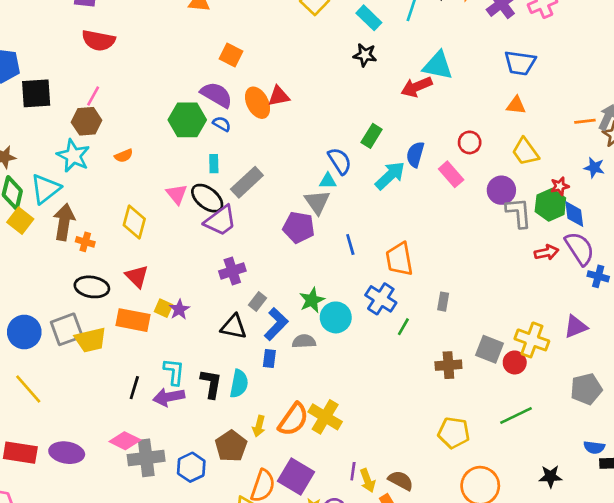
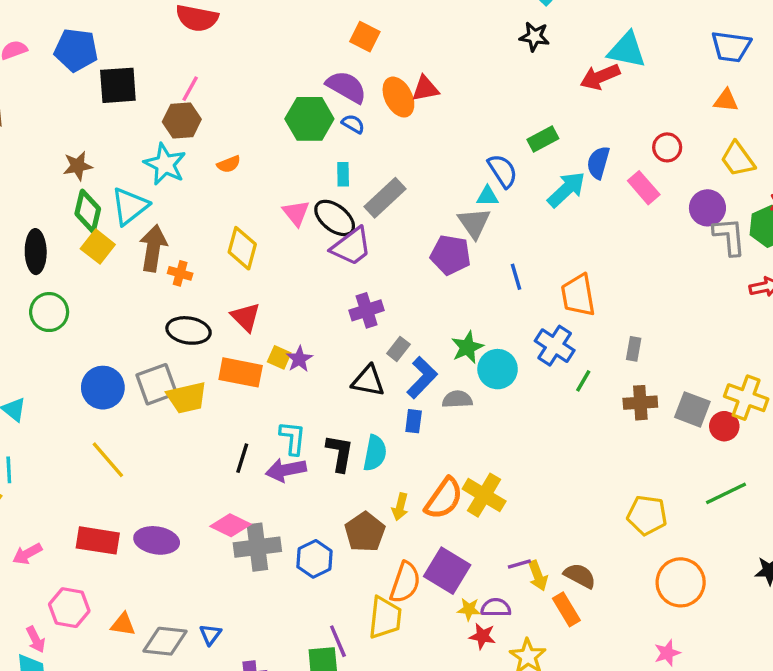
green rectangle: (372, 136) -> (543, 139), turned 30
brown cross: (448, 365) -> (640, 403), moved
purple line: (353, 471) -> (519, 564), turned 66

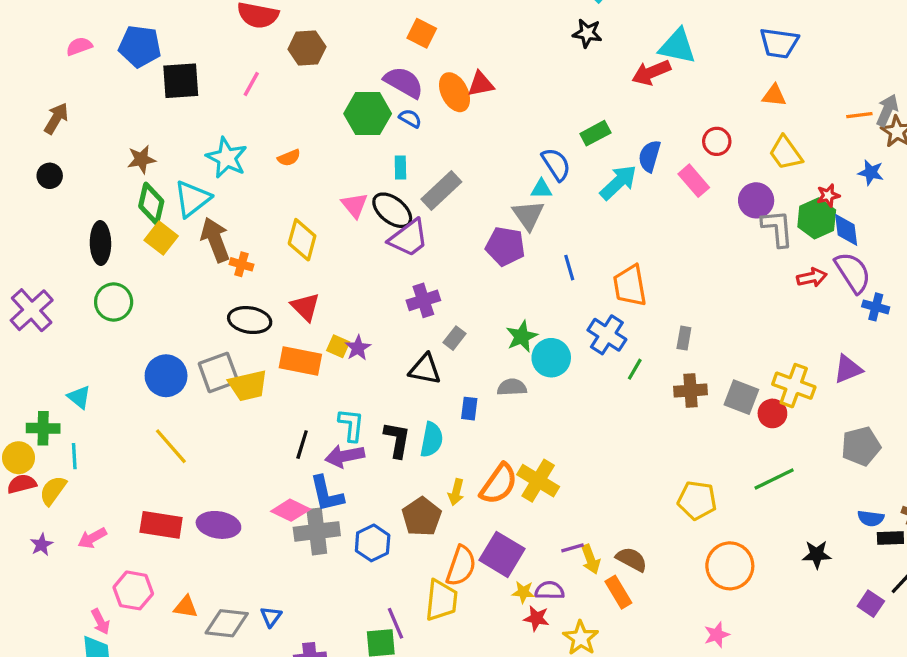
brown hexagon: (182, 121) -> (307, 48), moved
brown arrow: (153, 248) -> (215, 240), turned -30
blue L-shape: (422, 378) -> (327, 494), moved, turned 123

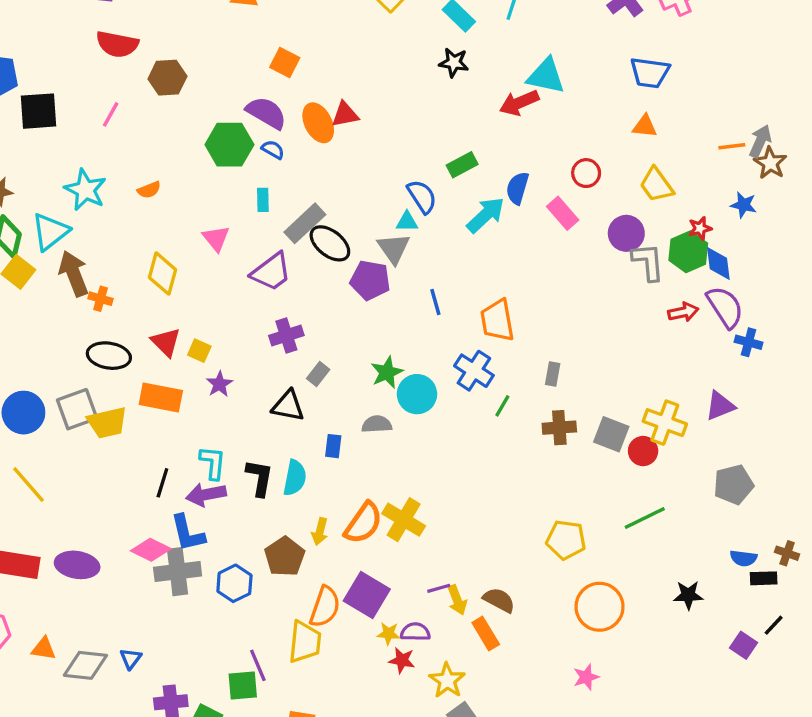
black ellipse: (392, 210) -> (330, 243), moved
yellow square: (338, 346) -> (199, 351), moved

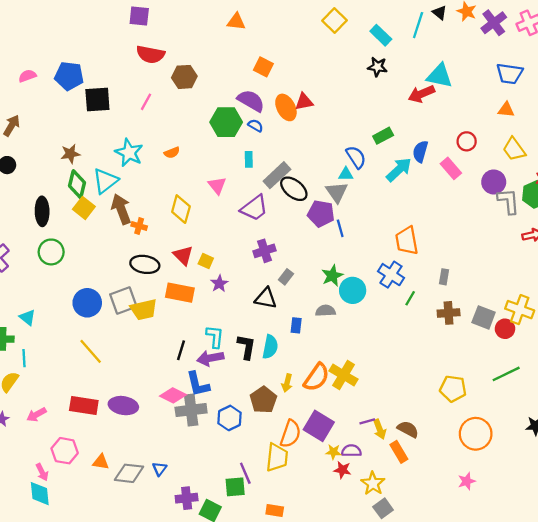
blue line: (435, 302) -> (340, 228), moved

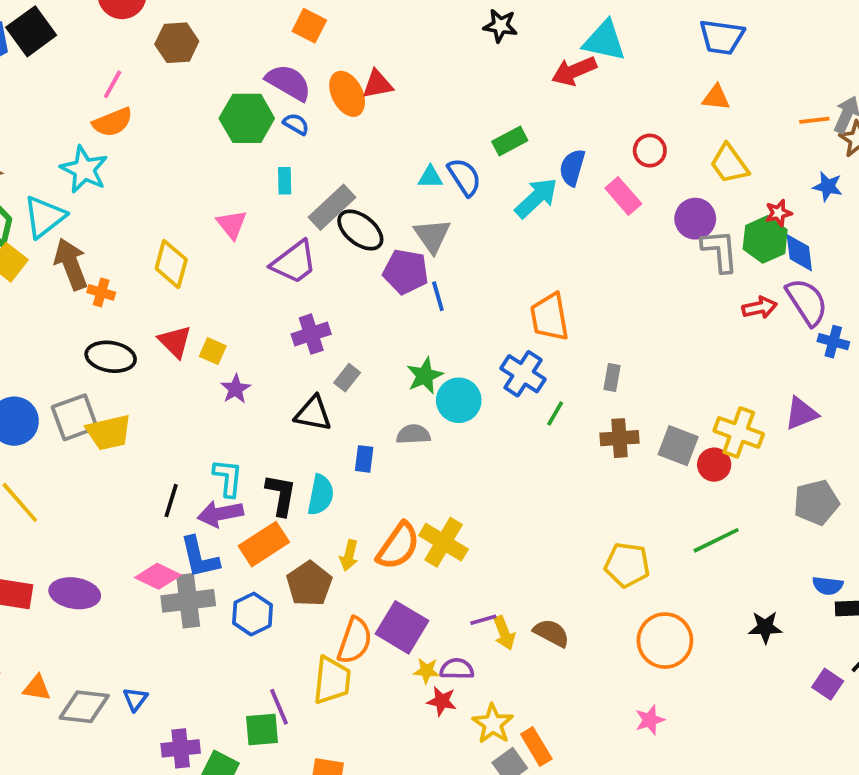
black square: (97, 100) -> (31, 31), moved, turned -32
orange semicircle: (172, 153) -> (113, 122), moved, size x1.5
cyan triangle: (346, 174) -> (430, 177), moved
orange rectangle: (180, 293) -> (264, 544), moved, turned -44
orange rectangle: (399, 452) -> (536, 746), moved

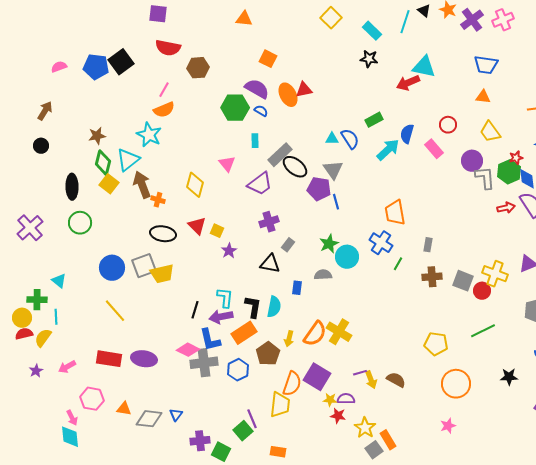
green square: (262, 729) -> (243, 431), turned -36

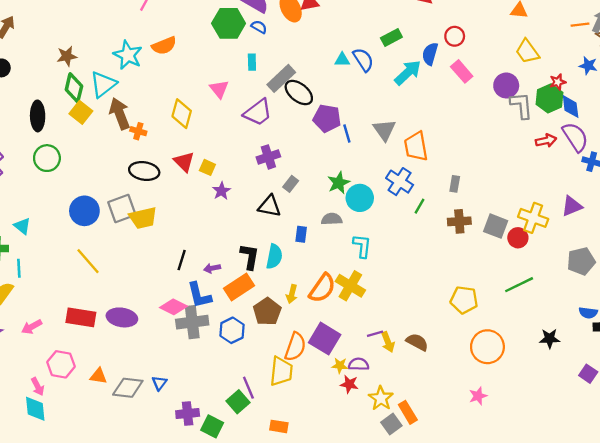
orange semicircle: (164, 110) -> (164, 46), moved
red circle: (448, 125) -> (455, 36), moved
gray triangle: (333, 170) -> (384, 130), moved
cyan L-shape: (225, 298) -> (362, 246), moved
purple arrow: (221, 317) -> (212, 268), size x0.6

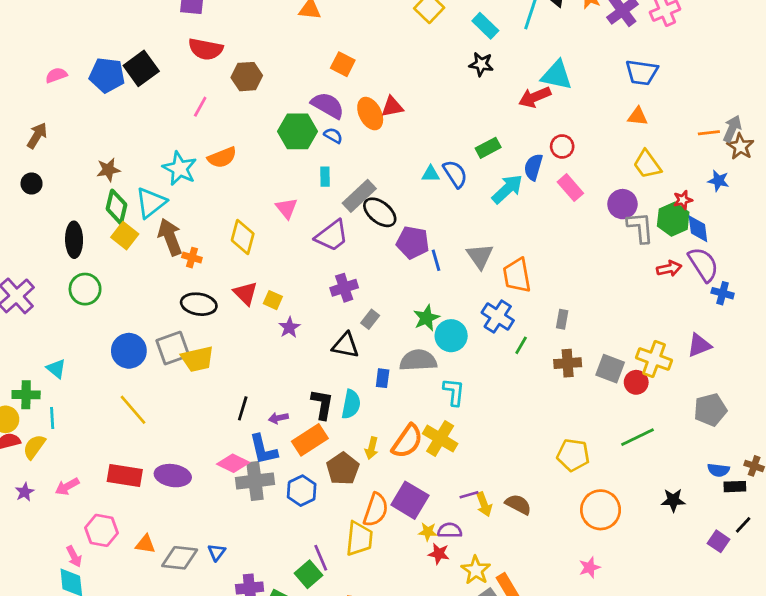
gray semicircle: (332, 219) -> (418, 360), size x1.5

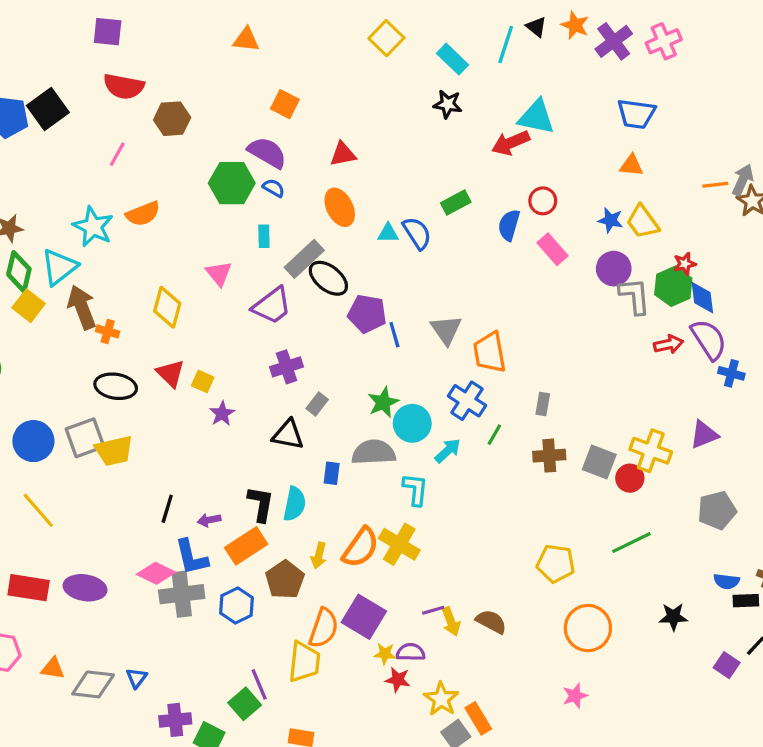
orange ellipse: (370, 114) -> (340, 207), moved
blue star: (718, 181) -> (610, 220), moved
cyan arrow: (507, 189) -> (448, 451), moved, size x0.7

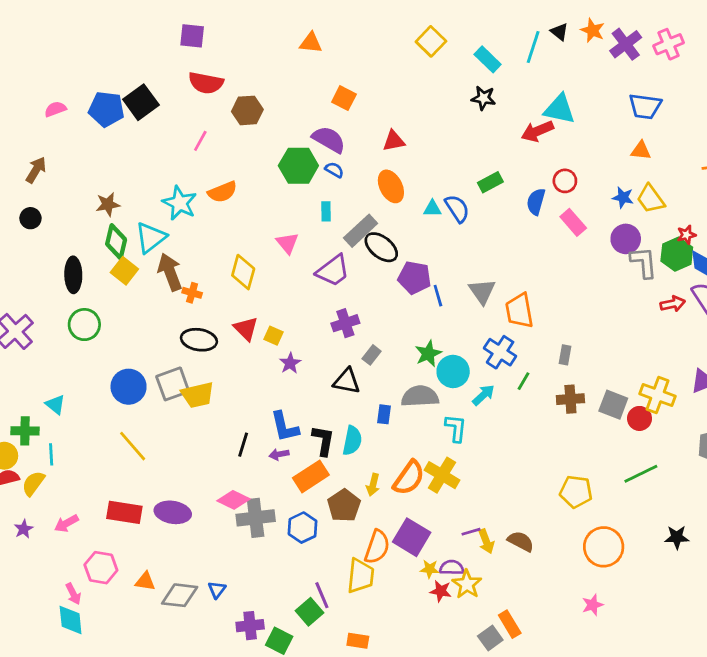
blue L-shape: (191, 557) -> (285, 427), moved
yellow star: (441, 699) -> (467, 584), moved

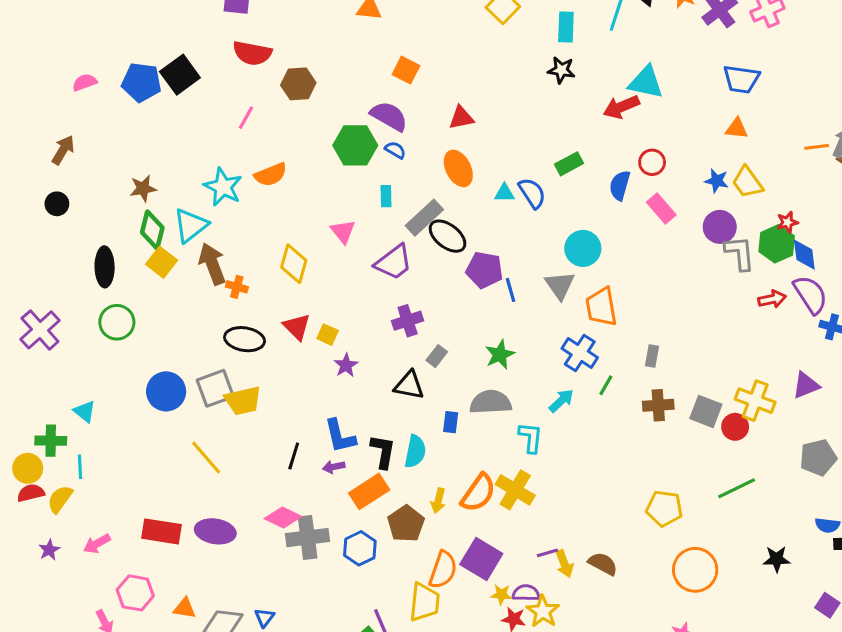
cyan rectangle: (488, 59) -> (566, 27), turned 48
cyan circle: (453, 371) -> (583, 248), moved
yellow line: (133, 446) -> (206, 458), moved

